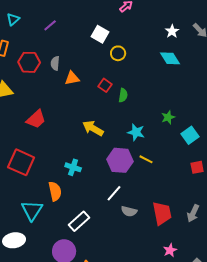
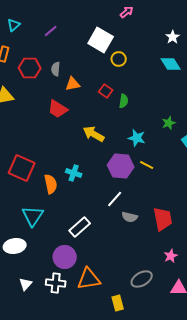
white square: (100, 34) -> (101, 40), size x1.4
red trapezoid: (36, 119) -> (58, 109), moved, turned 75
orange semicircle: (55, 191) -> (51, 184), moved

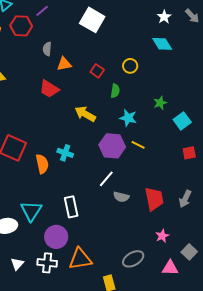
yellow circle: (119, 59) -> (130, 66), moved
red hexagon: (30, 68) -> (21, 26), moved
green semicircle: (124, 101) -> (115, 91), moved
cyan triangle: (33, 216) -> (31, 211), moved
white rectangle: (80, 227) -> (71, 207), turned -60

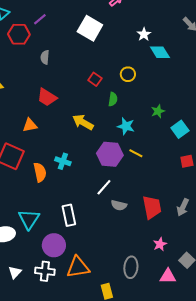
white star: (164, 17) -> (144, 34), moved
orange triangle: (64, 64) -> (30, 125), moved
gray ellipse: (133, 259) -> (131, 267), turned -55

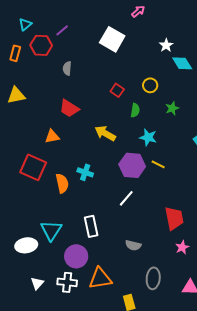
green star: (158, 111) -> (172, 108), moved
gray semicircle: (119, 205) -> (133, 245), moved
pink star: (160, 244) -> (182, 247), moved

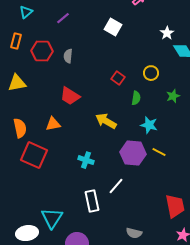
white square: (112, 39) -> (113, 27), size x0.7
red hexagon: (41, 45) -> (42, 51), moved
orange semicircle: (62, 183) -> (20, 128), moved
white line: (126, 198) -> (116, 186), moved
white rectangle: (91, 226) -> (92, 201), moved

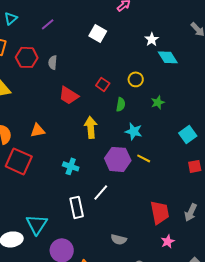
red trapezoid: (70, 96) -> (69, 95), moved
yellow arrow: (106, 121) -> (91, 127), turned 55

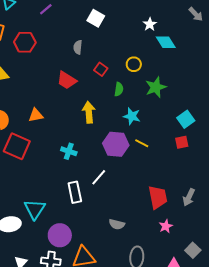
gray semicircle: (53, 62) -> (78, 47), moved
green star: (158, 102) -> (156, 87), size x1.5
red square: (195, 166) -> (182, 142), moved

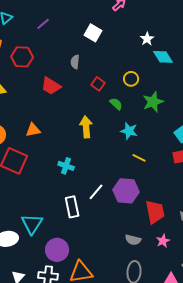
red trapezoid: (67, 80) -> (51, 86), moved
green semicircle: (119, 89) -> (116, 104), turned -56
purple hexagon: (116, 144) -> (126, 191), moved
gray semicircle: (117, 224) -> (133, 240), moved

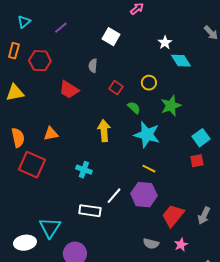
cyan star: (129, 131) -> (147, 135), size x1.5
yellow line: (139, 158) -> (149, 169), moved
white rectangle: (72, 207) -> (90, 211), turned -70
red trapezoid: (155, 212) -> (173, 216), turned -130

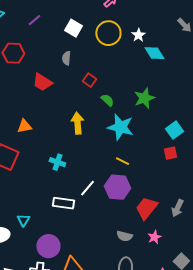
white square: (111, 37) -> (73, 28), moved
yellow circle: (149, 83) -> (108, 33), moved, size x1.6
cyan triangle: (50, 228) -> (23, 220), size x0.6

